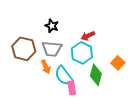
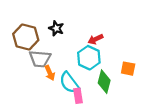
brown hexagon: (24, 49) -> (26, 37), moved
gray trapezoid: (52, 49) -> (40, 59), moved
orange square: (118, 63) -> (128, 69), turned -32

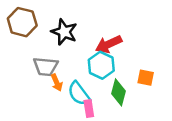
black star: (56, 28) -> (64, 32), size x1.5
brown hexagon: (26, 37) -> (22, 22), moved
red arrow: (95, 39) -> (109, 44), size x1.5

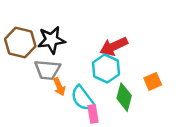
brown hexagon: (22, 22) -> (20, 43), moved
black star: (64, 32) -> (51, 40), moved, turned -30
orange square: (146, 78) -> (153, 81), turned -35

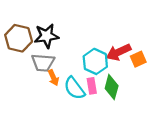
red arrow: (114, 46) -> (119, 52), moved
orange square: (153, 81) -> (138, 59), moved
pink rectangle: (93, 114) -> (92, 86), moved

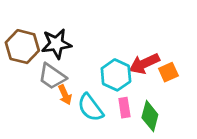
gray trapezoid: (43, 63) -> (52, 76), turned 30
pink rectangle: (92, 86) -> (124, 108), moved
green diamond: (112, 87) -> (150, 116), moved

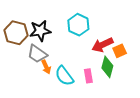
cyan hexagon: (116, 75) -> (78, 25), moved
green diamond: (150, 116) -> (107, 67), moved

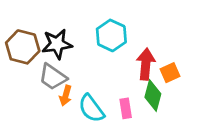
red arrow: (102, 45) -> (146, 64), turned 120
orange arrow: (46, 67) -> (66, 96), turned 40

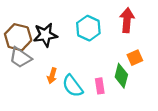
red arrow: (146, 64) -> (127, 20), moved
gray trapezoid: (53, 77) -> (20, 58), moved

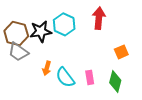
red arrow: (127, 20) -> (99, 18), moved
cyan hexagon: (88, 28) -> (64, 24), moved
green diamond: (121, 76) -> (115, 81), moved

